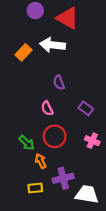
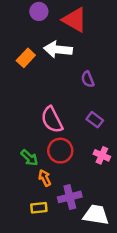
purple semicircle: (59, 83) -> (88, 79), moved
pink semicircle: (47, 108) -> (52, 120), size x1.6

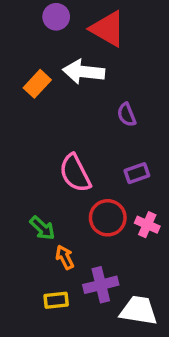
purple rectangle: (95, 120) -> (137, 173), turned -56
red circle: (60, 151) -> (108, 218), moved

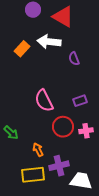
purple semicircle: (127, 115) -> (74, 59), moved
pink cross: (147, 225) -> (86, 131), turned -32
green arrow: (42, 228) -> (11, 133), moved
yellow rectangle: (56, 300) -> (33, 175), size x1.6

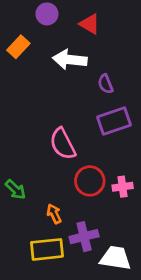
red triangle: (63, 17) -> (90, 24), size x0.7
orange rectangle: (22, 49) -> (18, 47), moved
purple rectangle: (80, 101) -> (114, 121), moved, size x1.6

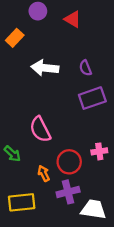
white arrow: (70, 60) -> (45, 68), moved
pink semicircle: (63, 144) -> (40, 129), moved
red circle: (90, 181) -> (69, 162), moved
yellow rectangle: (47, 249) -> (22, 202), moved

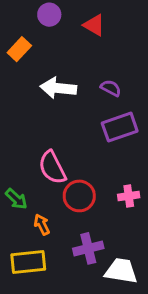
purple semicircle: (85, 68) -> (111, 88), turned 140
red circle: (69, 162) -> (79, 196), moved
orange arrow: (44, 173) -> (42, 224), moved

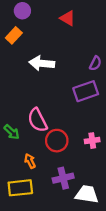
purple circle: (49, 15) -> (22, 11), moved
purple semicircle: (111, 88) -> (95, 63), moved, turned 88
green arrow: (16, 199) -> (12, 132), moved

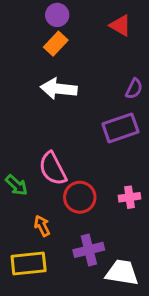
purple circle: (22, 11) -> (57, 15), moved
red triangle: (67, 18) -> (120, 25), moved
orange rectangle: (14, 35) -> (56, 44), moved

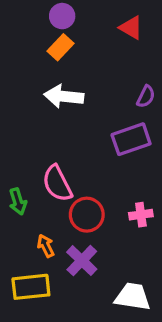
green arrow: (17, 185) -> (18, 201), turned 30
purple cross: (89, 250) -> (82, 261), moved, turned -32

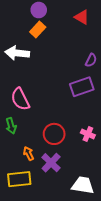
white arrow: (64, 96) -> (17, 53), moved
pink semicircle: (57, 183) -> (20, 99), moved
pink cross: (141, 215) -> (88, 134), turned 32

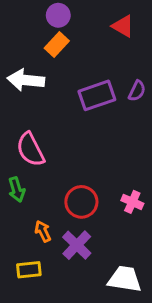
purple rectangle: (82, 87) -> (97, 95), moved
yellow rectangle: (19, 179) -> (29, 270), size x0.7

